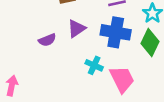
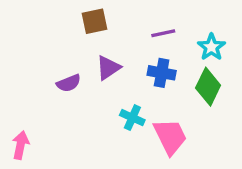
blue cross: (116, 32) -> (162, 73), size x0.7

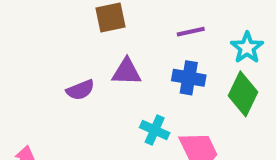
purple triangle: (108, 68) -> (127, 72), turned 36

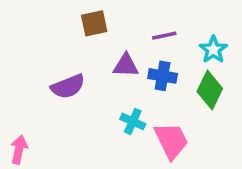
purple triangle: (127, 72) -> (126, 65), moved
purple semicircle: (80, 90) -> (68, 86), size x1.4

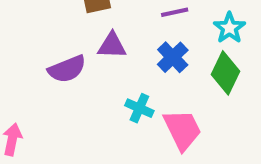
purple triangle: (126, 65) -> (112, 46), moved
blue cross: (163, 76) -> (173, 57), turned 36

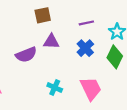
cyan cross: (139, 108) -> (55, 87), moved

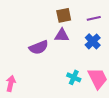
brown square: (43, 15) -> (64, 15), moved
cyan cross: (55, 87) -> (74, 77), moved

